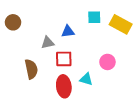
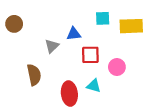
yellow rectangle: (121, 24) -> (131, 26), turned -30
gray triangle: (48, 43) -> (52, 46), turned -32
red square: (64, 59) -> (90, 55), moved

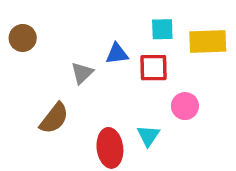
red square: (90, 55) -> (154, 68), moved
brown semicircle: (34, 75) -> (54, 118), turned 50
cyan triangle: (94, 86) -> (148, 136), turned 48

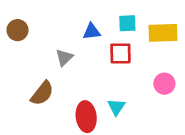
blue triangle: (117, 54) -> (92, 31), moved
pink circle: (185, 106) -> (164, 84), moved

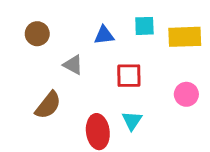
brown circle: (17, 30) -> (37, 34), moved
red square: (120, 53) -> (129, 76), moved
gray triangle: (64, 58) -> (73, 65), turned -48

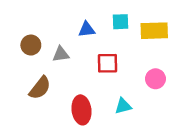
brown circle: (37, 34) -> (31, 45), moved
gray triangle: (73, 65) -> (61, 54), turned -36
cyan triangle: (132, 121) -> (123, 106), moved, turned 42

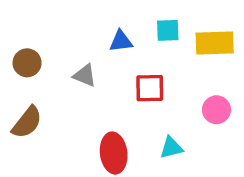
brown circle: (31, 45) -> (27, 63), moved
gray triangle: (61, 54) -> (85, 75), turned 30
brown semicircle: (40, 88) -> (27, 122), moved

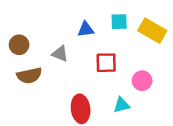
yellow rectangle: (215, 43) -> (152, 31), turned 32
pink circle: (216, 110) -> (142, 81), moved
brown semicircle: (27, 122) -> (29, 76), moved, turned 40

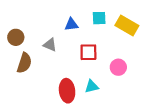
brown semicircle: (29, 76) -> (24, 63), turned -60
cyan triangle: (122, 105) -> (92, 86), moved

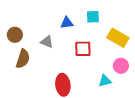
yellow rectangle: (127, 26) -> (118, 38), moved
pink circle: (118, 67) -> (121, 66), moved
cyan triangle: (92, 86) -> (105, 81), moved

